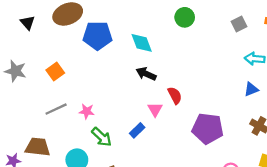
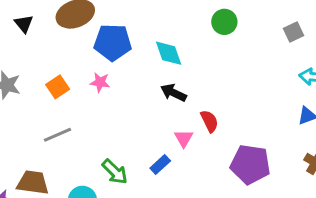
pink star: (87, 111) -> (100, 82), moved

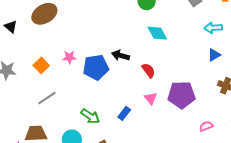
blue pentagon: (113, 42) -> (96, 67), moved
cyan diamond: (169, 53) -> (157, 33), moved
pink triangle: (184, 138) -> (151, 98), moved
blue rectangle: (160, 164) -> (124, 113), moved

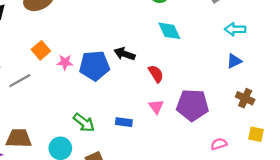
pink star: (69, 57) -> (65, 62), moved
orange square: (41, 65) -> (41, 50), moved
gray line: (47, 98) -> (20, 81), moved
blue rectangle: (124, 113) -> (124, 122), turned 56

